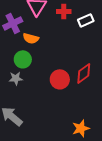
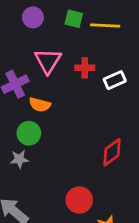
red circle: (60, 79) -> (79, 200), moved

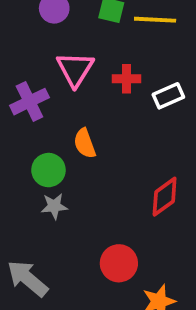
orange semicircle: (40, 105) -> (85, 143), moved, turned 55
gray star: (19, 159) -> (54, 206), moved

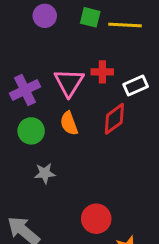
pink triangle: (75, 69) -> (69, 82), moved
green circle: (48, 170) -> (31, 131), moved
red diamond: (165, 197) -> (114, 119), moved

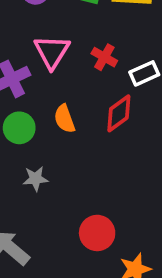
red cross: (102, 72) -> (104, 57), turned 30
pink triangle: (69, 82) -> (52, 52), moved

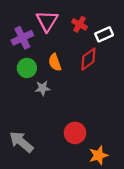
gray star: (35, 179) -> (43, 88), moved

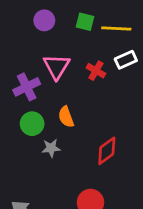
white rectangle: (104, 34) -> (126, 60), moved
red diamond: (88, 59) -> (107, 151), moved

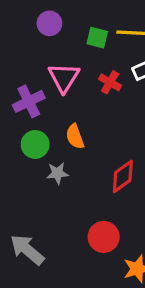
green square: (85, 22) -> (97, 38), moved

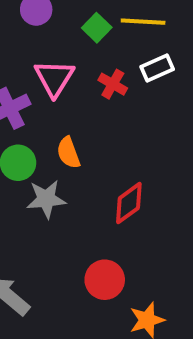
green square: (97, 38) -> (97, 28), turned 30
gray star: (57, 173) -> (46, 199), size x1.4

